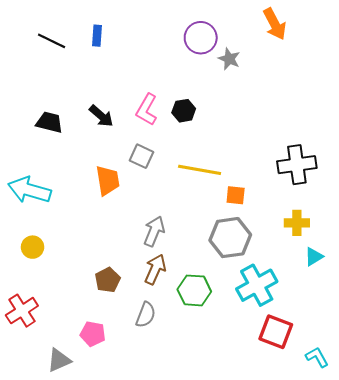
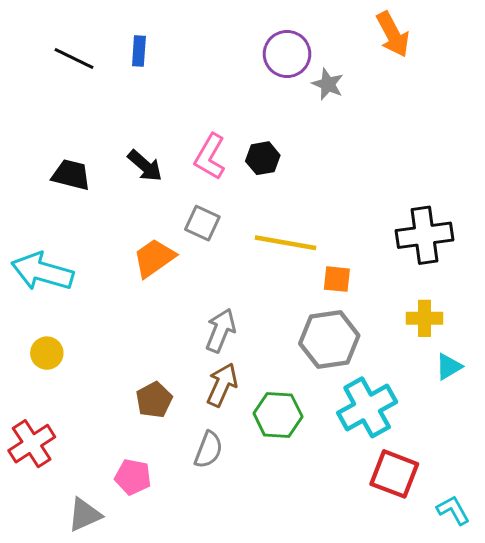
orange trapezoid: (108, 180) -> (154, 258), turned -116

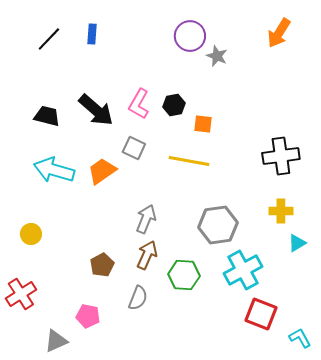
orange arrow: (393, 34) -> (279, 33), moved, turned 60
black line: (74, 59) -> (49, 39), turned -72
black arrow: (145, 166) -> (96, 110), size x1.5
cyan arrow: (42, 272) -> (54, 170), moved
orange square: (337, 279) -> (203, 124), moved

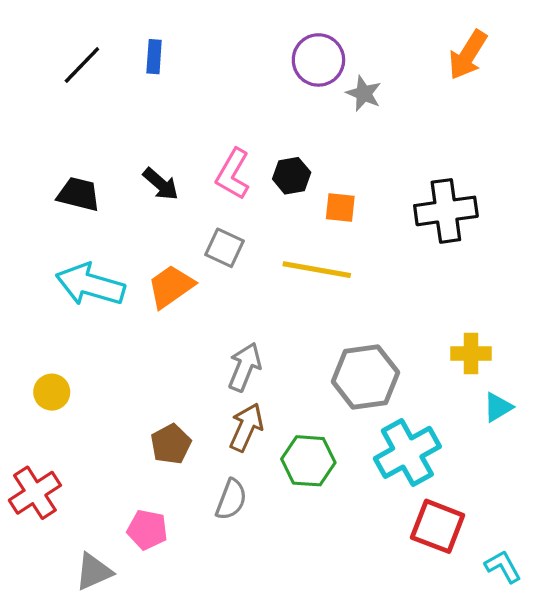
black arrow: (96, 110) -> (161, 184), size x0.6
black cross: (281, 156) -> (446, 211), moved

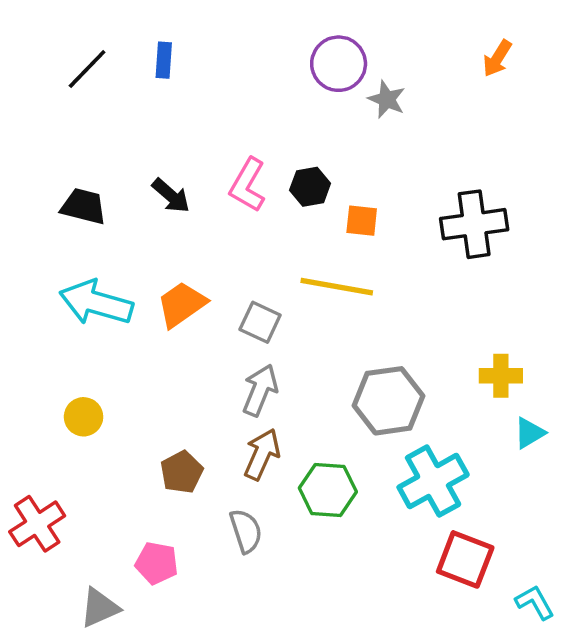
orange arrow: (468, 55) -> (497, 58), size x0.7
gray square: (224, 248) -> (260, 322), moved
yellow circle: (52, 392) -> (84, 417), moved
gray semicircle: (231, 499) -> (246, 531), turned -39

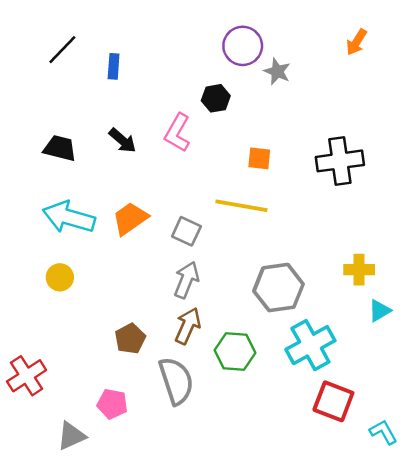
blue rectangle: (164, 60) -> (114, 66), moved
black hexagon: (310, 187) -> (216, 98), moved
yellow circle: (84, 417) -> (60, 277), moved
gray semicircle: (246, 531) -> (176, 381), size x1.5

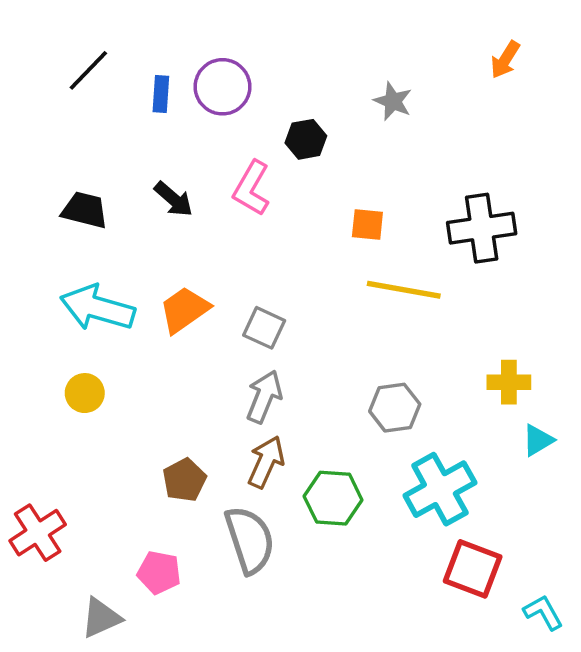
purple circle: (243, 46) -> (222, 87), moved
yellow line: (241, 206) -> (404, 290), moved
gray hexagon: (278, 288) -> (395, 408), size x0.7

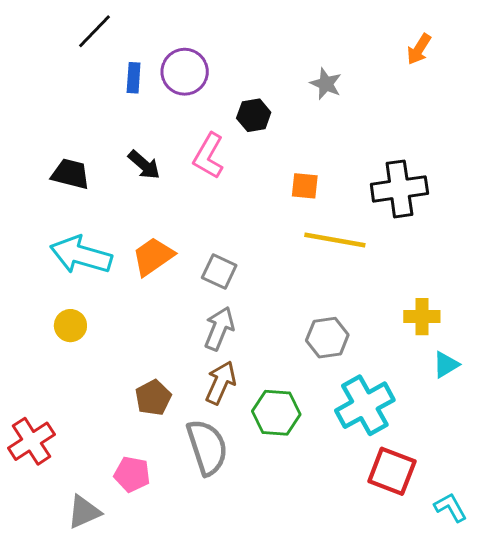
black line: (88, 70) -> (95, 31), moved

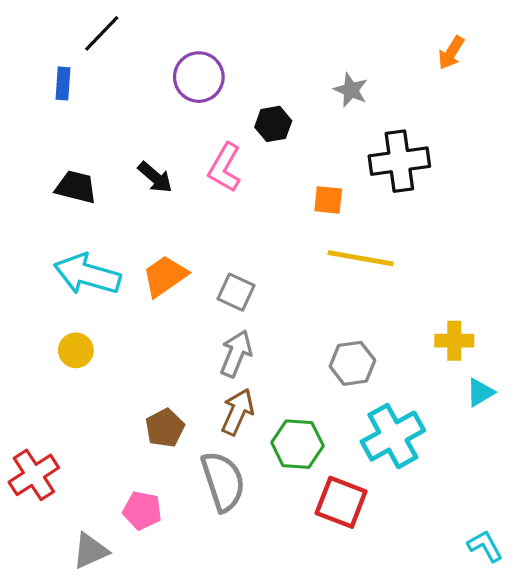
blue rectangle: (134, 78) -> (63, 83), moved
black cross: (399, 189) -> (399, 161), moved
red square: (392, 471) -> (341, 502), moved

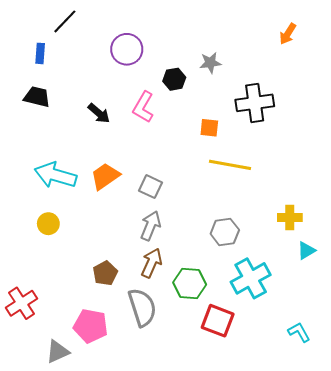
gray star: (351, 90) -> (210, 63), moved, turned -30
black trapezoid: (76, 187) -> (37, 97), moved
pink pentagon: (142, 510) -> (91, 326), size x1.4
cyan L-shape: (485, 546) -> (299, 332), moved

